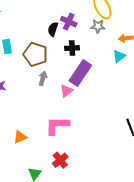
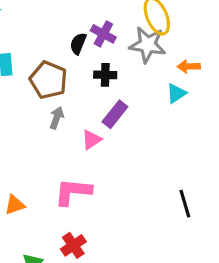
gray star: (98, 26) -> (148, 45), size x1.6
purple rectangle: (80, 73) -> (115, 114), size x0.7

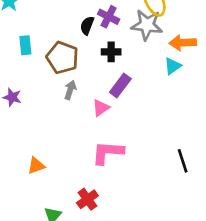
orange arrow: (189, 66) -> (183, 43), size x1.4
pink L-shape: (73, 192) -> (108, 152), moved

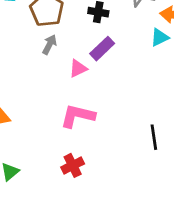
red cross: (87, 199) -> (73, 165), moved

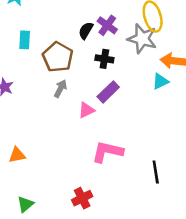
pink L-shape: (78, 116) -> (107, 152), moved

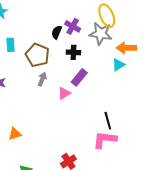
pink L-shape: (107, 152) -> (105, 140), moved
black line: (156, 172) -> (108, 121), moved

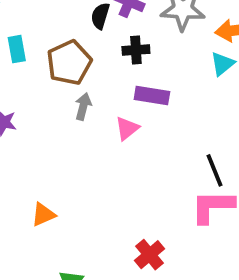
brown pentagon: (37, 55) -> (69, 63), turned 30
purple rectangle: (79, 77) -> (152, 96), turned 66

